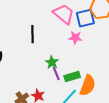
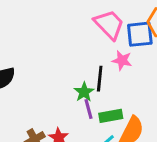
black line: (32, 34) -> (100, 79), moved

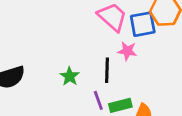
green star: (84, 92) -> (70, 76), moved

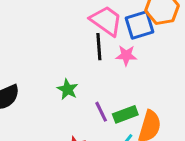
black line: (107, 70) -> (99, 47), moved

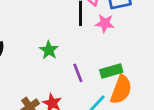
green rectangle: (125, 114) -> (111, 71), moved

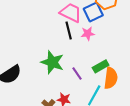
green star: (49, 50) -> (52, 62), size x1.6

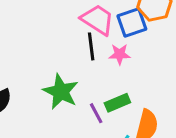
green rectangle: (101, 66) -> (117, 103), moved

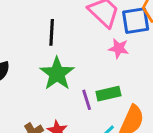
black line: (91, 46) -> (52, 32), moved

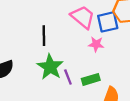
purple line: (87, 100) -> (68, 77), moved

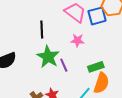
pink star: (96, 44) -> (77, 40), moved
green rectangle: (91, 79) -> (96, 67), moved

